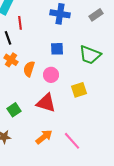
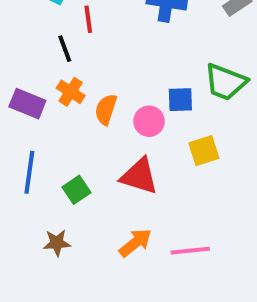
blue square: (57, 49) -> (180, 100), moved
pink line: (72, 141) -> (190, 251), turned -54

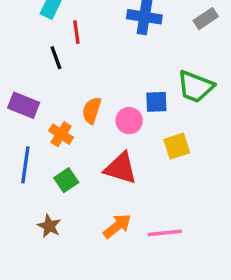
orange cross: (71, 92) -> (61, 134), moved
brown star: (57, 243) -> (49, 226), turned 30

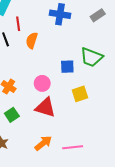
orange semicircle: (92, 110) -> (32, 40), moved
pink circle: (129, 121) -> (42, 83), moved

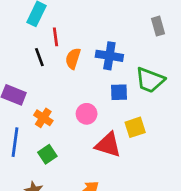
blue cross: (60, 14) -> (109, 56), moved
gray rectangle: (98, 15) -> (158, 26), turned -72
red triangle: (45, 107) -> (108, 145), moved

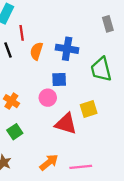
green trapezoid: (150, 80) -> (101, 69), turned 55
blue square: (119, 92) -> (59, 79), moved

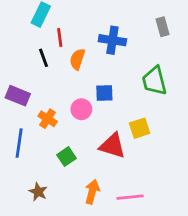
blue cross: (67, 49) -> (112, 40), moved
pink circle: (48, 98) -> (81, 109), moved
green square: (15, 132) -> (66, 157), moved
orange arrow: (49, 162) -> (92, 192), turned -36

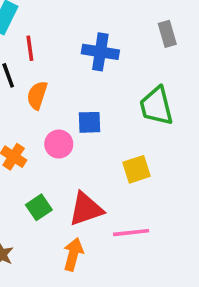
orange semicircle: (77, 59) -> (37, 95), moved
red triangle: (112, 146) -> (86, 209), moved, turned -36
pink line: (130, 197) -> (131, 233), moved

